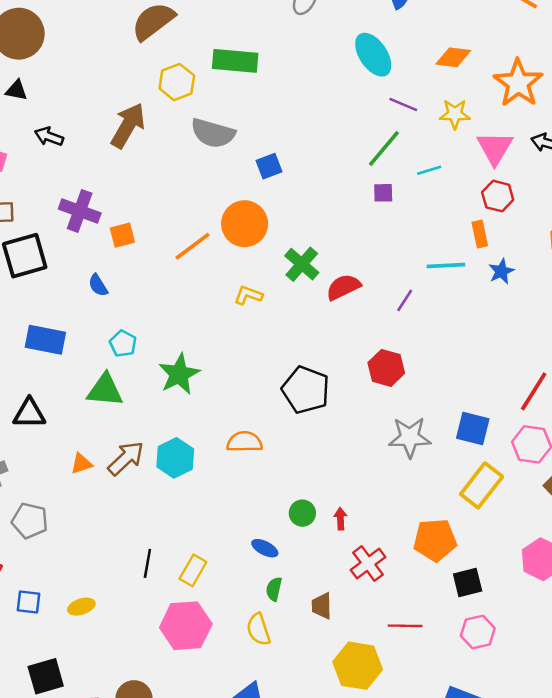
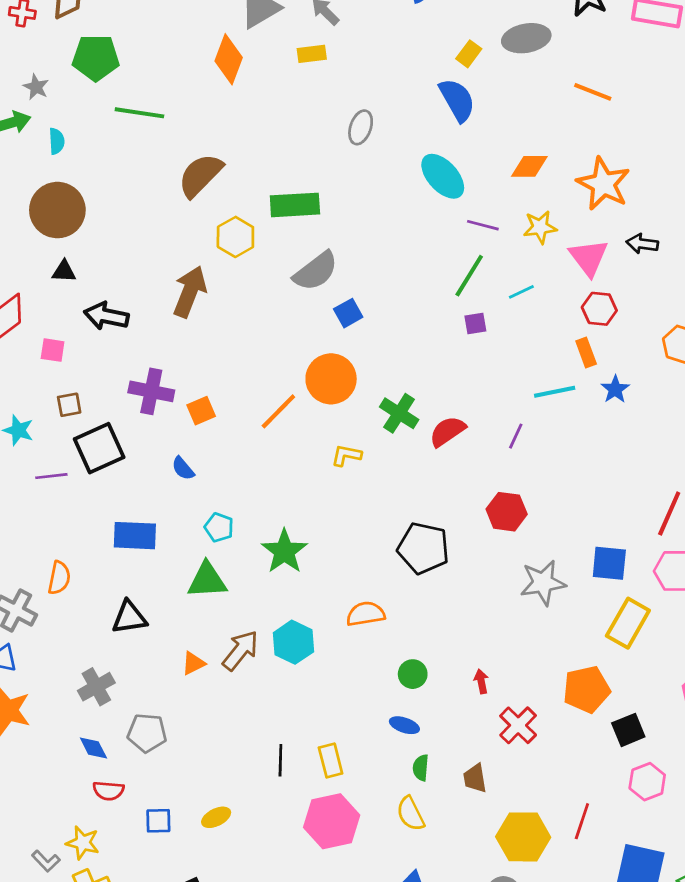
gray semicircle: (213, 133) -> (316, 271), moved, turned -45
black arrow: (49, 136) -> (106, 316), size x1.4
green circle: (302, 513) -> (413, 674), moved
yellow rectangle: (193, 570) -> (331, 760), turned -36
red line: (405, 626) -> (582, 821), moved, turned -64

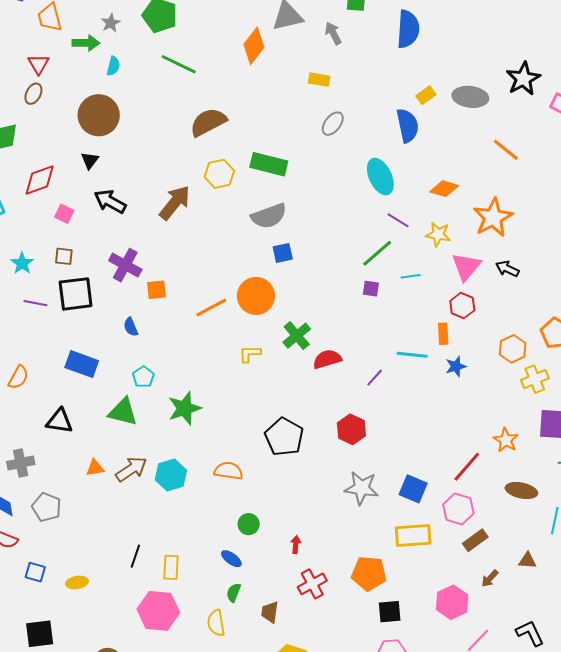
yellow rectangle: (312, 54) -> (319, 80), moved
black triangle: (64, 271) -> (90, 160), turned 48
yellow L-shape: (346, 455) -> (250, 354), turned -30
yellow rectangle: (628, 623) -> (413, 536), turned 39

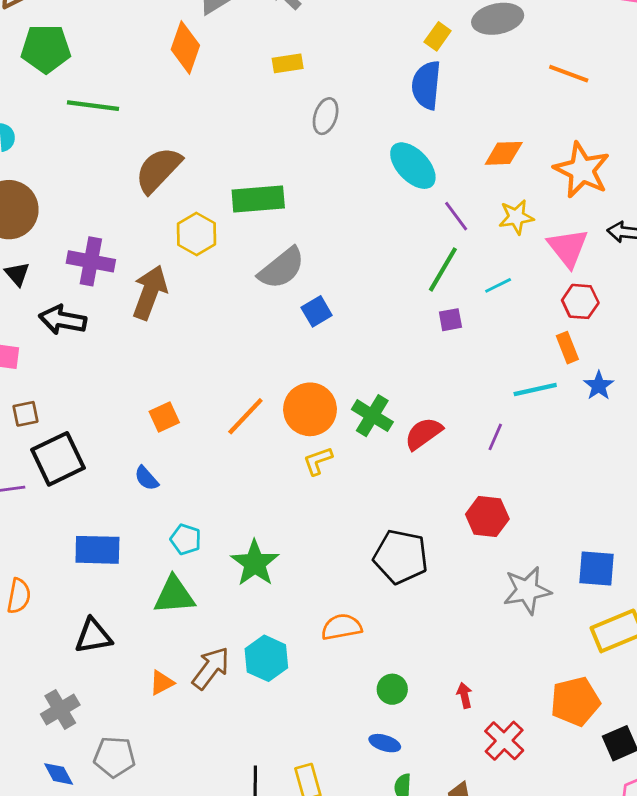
blue semicircle: (407, 125) -> (426, 85), turned -144
purple line: (398, 220) -> (456, 216), turned 40
purple cross: (125, 265) -> (91, 261), moved
orange circle: (256, 296) -> (310, 409), moved

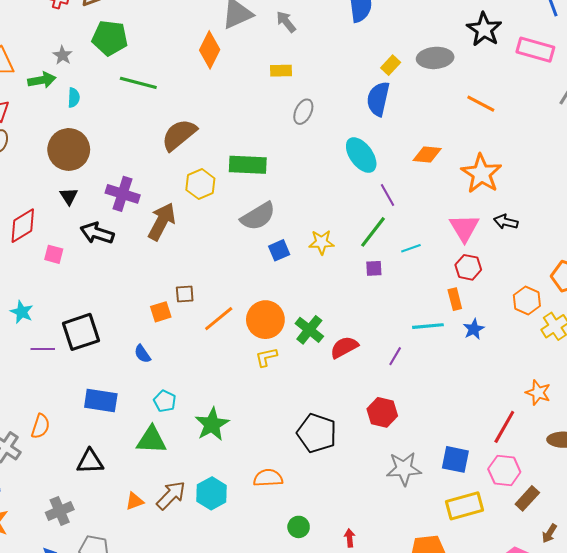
yellow star: (516, 217) -> (322, 242), moved
brown square: (26, 414) -> (185, 294), moved

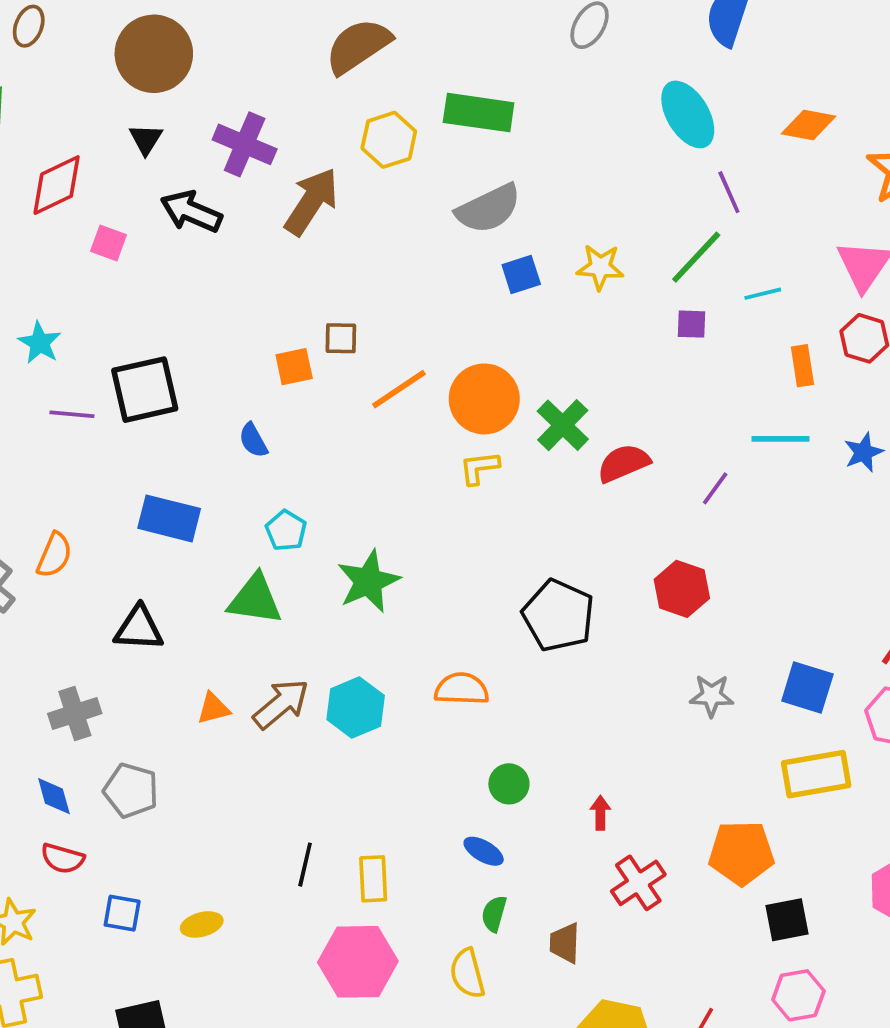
orange rectangle: (455, 299) -> (802, 366), moved
gray star: (404, 469) -> (712, 696), size x0.7

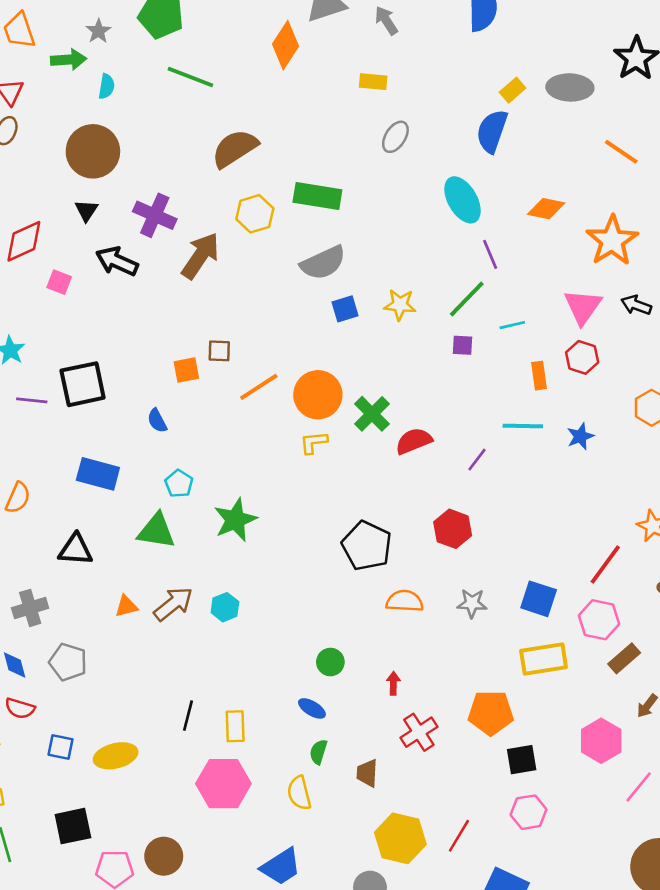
orange semicircle: (462, 689) -> (405, 601), moved
cyan hexagon: (356, 707) -> (225, 607), size x0.7
yellow ellipse: (202, 924) -> (116, 756), size x1.5

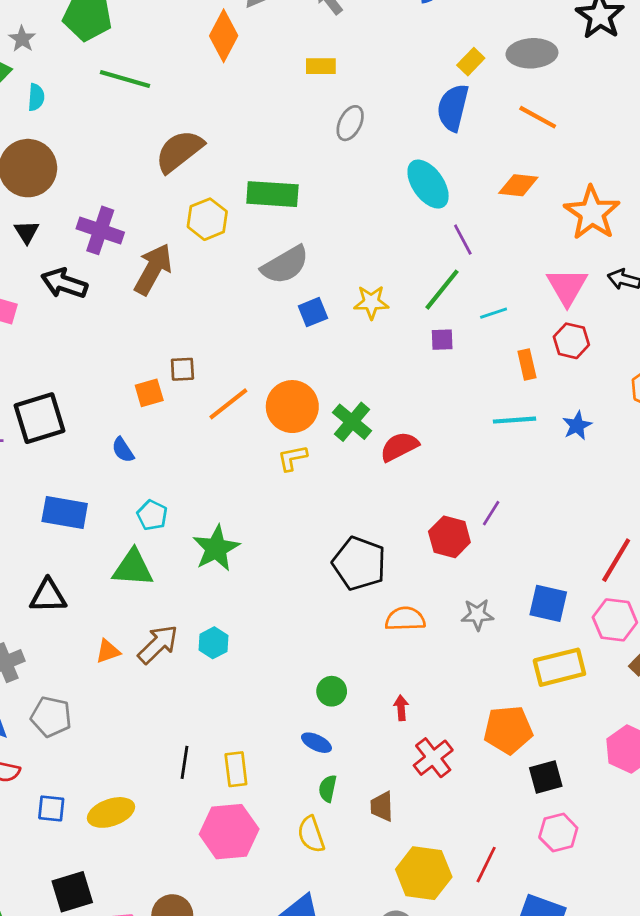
orange line: (621, 152) -> (538, 117), moved
purple line: (477, 460) -> (491, 513), moved

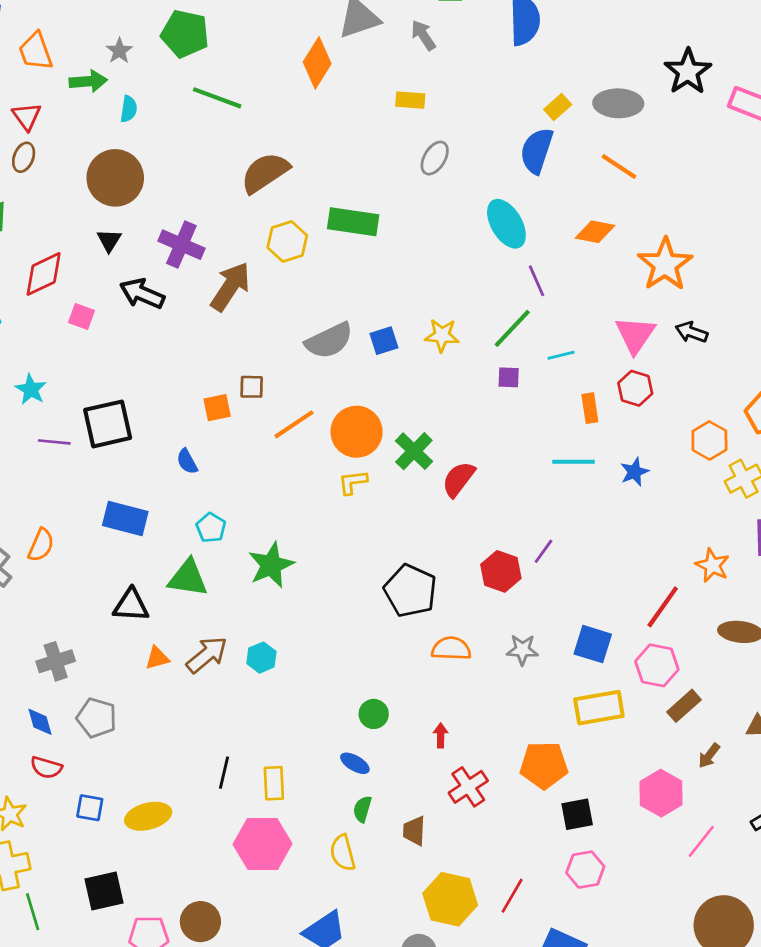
gray semicircle: (285, 265) -> (329, 341), moved
red semicircle: (399, 447) -> (458, 479), turned -30
black triangle: (48, 596) -> (131, 605), moved

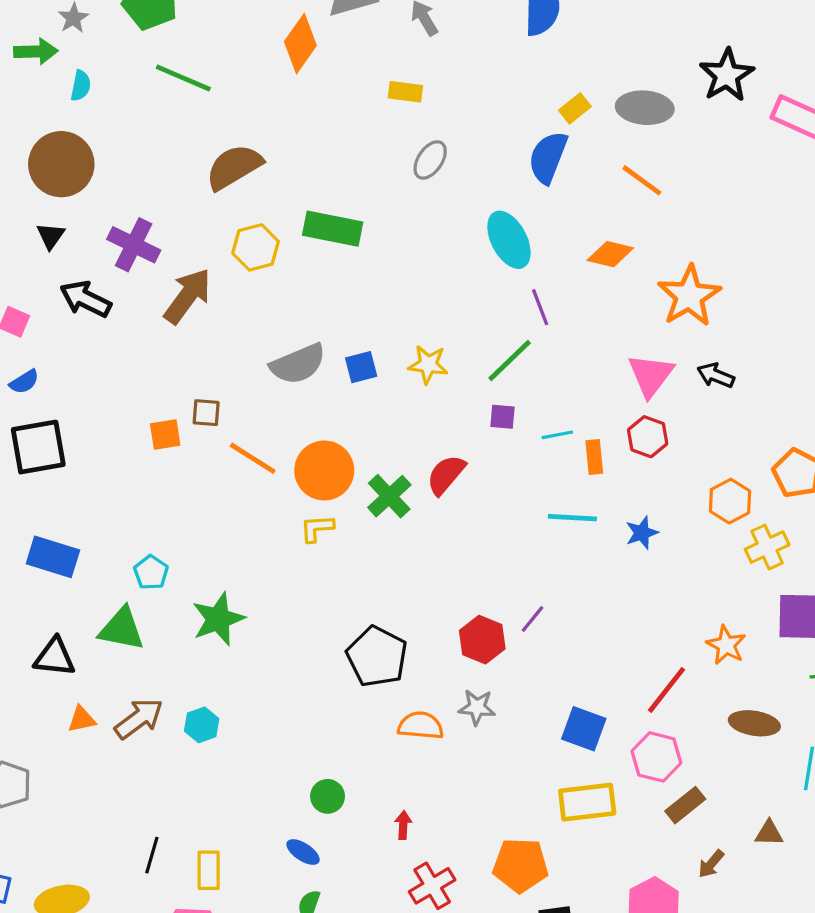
cyan line: (561, 355) -> (557, 435), moved
orange line: (294, 424) -> (253, 458), turned 63
blue semicircle: (187, 461) -> (24, 382), moved, turned -96
red semicircle: (458, 479) -> (446, 475), moved
gray star: (522, 650) -> (477, 707), moved

